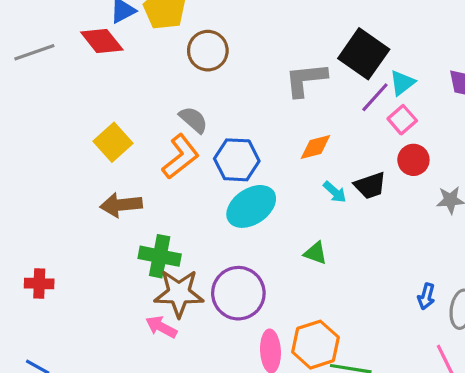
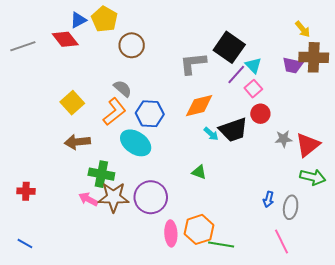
cyan triangle: (402, 83) -> (253, 65), turned -36
orange diamond: (315, 147) -> (199, 106), size x1.4
black trapezoid: (370, 186) -> (233, 130), size x1.4
cyan ellipse: (251, 206) -> (136, 143), moved, turned 68
pink arrow: (161, 327) -> (88, 199), moved

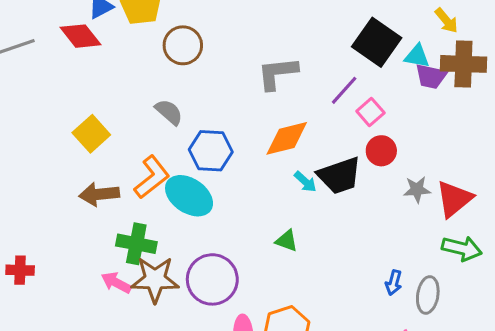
black square: (229, 47) -> (377, 42), moved
cyan triangle: (253, 65) -> (417, 56), moved, turned -36
orange L-shape: (115, 112) -> (152, 177), moved

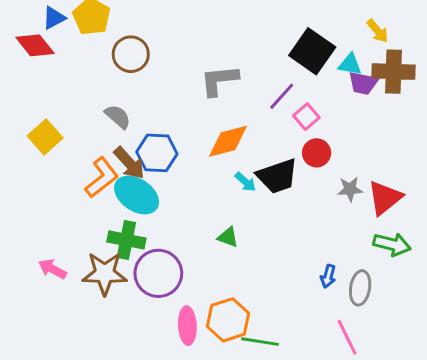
brown arrow: (99, 194) -> (129, 163), moved, turned -126
green cross: (136, 244) -> (126, 240), moved
pink arrow: (116, 283) -> (52, 269), moved

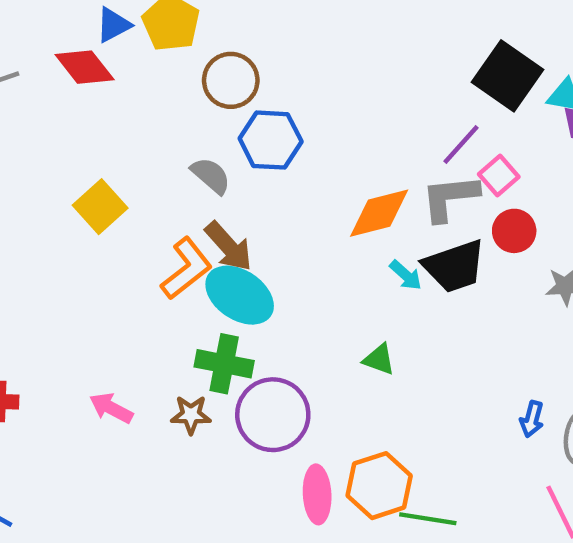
gray L-shape: (219, 80) -> (450, 198), moved
blue hexagon: (157, 153) -> (271, 140), moved
brown star: (105, 273) -> (191, 415), size x0.6

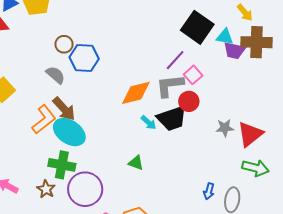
brown circle: (231, 80) -> (64, 44), moved, size x0.7
red circle: (514, 231) -> (189, 101), moved
brown star: (191, 415) -> (46, 189), turned 30

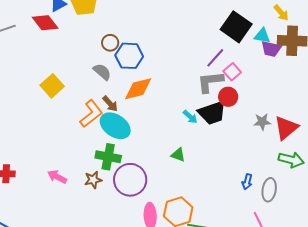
orange diamond: (136, 93) -> (138, 89), moved
brown arrow: (64, 109) -> (110, 104), size x0.7
brown star: (46, 189) -> (93, 180), turned 30

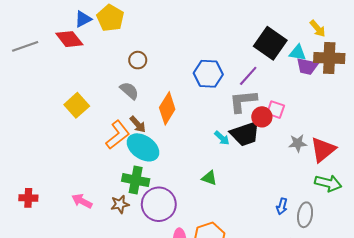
blue hexagon: (129, 56) -> (208, 74), moved
pink square: (232, 72) -> (276, 110), moved, turned -30
orange diamond: (138, 89) -> (167, 108), turned -44

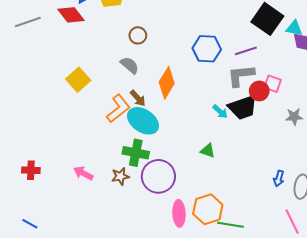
purple line: (248, 76) -> (246, 51), turned 30

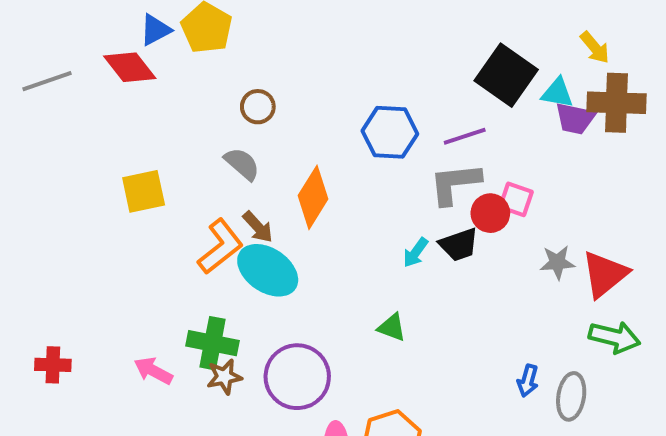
yellow square: (78, 80) -> (144, 191), turned 30
black trapezoid: (243, 107) -> (459, 245), size x0.7
cyan arrow: (220, 112) -> (415, 253), turned 84
green cross: (136, 153) -> (212, 343), moved

